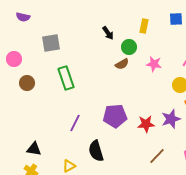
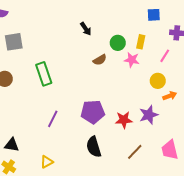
yellow rectangle: (144, 26) -> (141, 42), moved
gray square: (51, 43) -> (14, 42), moved
green circle: (129, 47) -> (118, 43), moved
black semicircle: (96, 151) -> (94, 147), moved

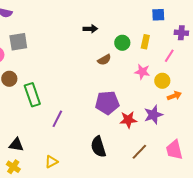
black arrow: (86, 29) -> (90, 29), turned -56
pink star: (132, 60) -> (142, 72), moved
green rectangle: (44, 74) -> (32, 95), moved
purple pentagon: (93, 112) -> (107, 103), moved

